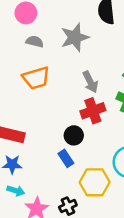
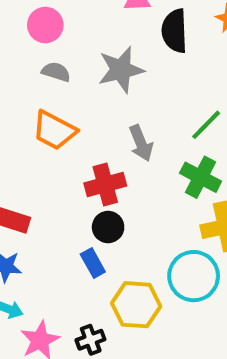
orange trapezoid: (36, 78) -> (54, 130), turned 40
red cross: (93, 111) -> (105, 184), moved

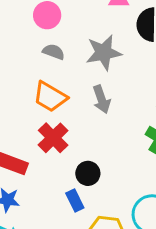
gray arrow: (141, 143) -> (102, 99), moved
red cross: (105, 184) -> (53, 138), moved, turned -32

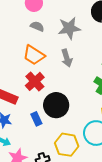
black circle: (88, 173) -> (56, 105), size x1.6
blue rectangle: (75, 201) -> (36, 119), moved

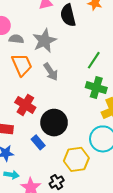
gray semicircle: (37, 26) -> (16, 39), moved
orange trapezoid: (34, 55) -> (22, 65), moved, turned -130

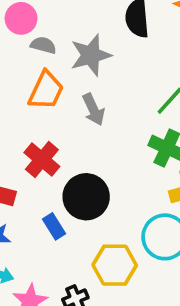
orange trapezoid: (22, 65) -> (46, 90), turned 40

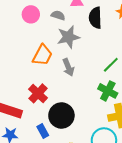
gray semicircle: (43, 45) -> (58, 15), moved

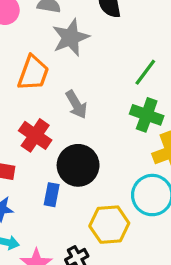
gray arrow: (68, 67) -> (76, 105), moved
blue rectangle: (43, 131) -> (52, 195), turned 48

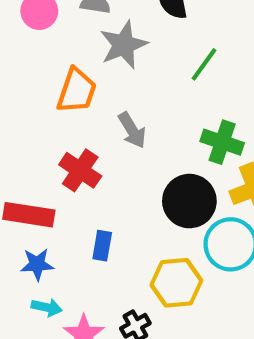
green line: (145, 72) -> (204, 64), moved
black circle: (78, 165) -> (189, 201), moved

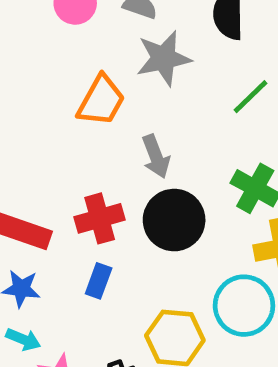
red cross: (80, 170) -> (100, 218), moved, turned 30
black circle: (189, 201) -> (174, 220), moved

